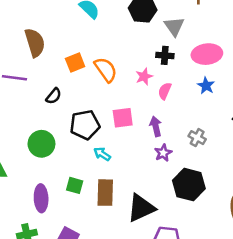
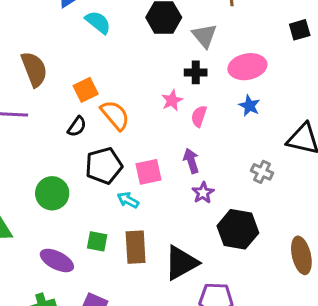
orange semicircle: (106, 70) -> (115, 115), moved
black semicircle: (54, 96) -> (77, 127), moved
pink square: (123, 118) -> (148, 172), moved
gray cross: (197, 138) -> (262, 172), moved
purple ellipse: (41, 198) -> (57, 260), turned -56

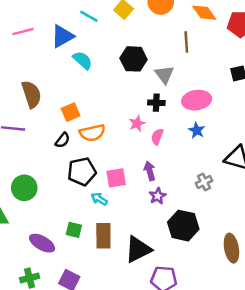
orange semicircle: (115, 115) -> (92, 133), turned 115
gray cross: (262, 172) -> (204, 182), turned 35
green circle: (52, 193) -> (24, 188), moved

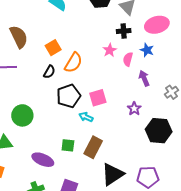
blue star: (197, 130) -> (147, 50), moved
orange semicircle: (92, 133) -> (73, 63), turned -40
purple arrow: (150, 171) -> (144, 78), moved
brown rectangle: (103, 236) -> (93, 147), turned 35
black triangle: (138, 249) -> (113, 174), moved

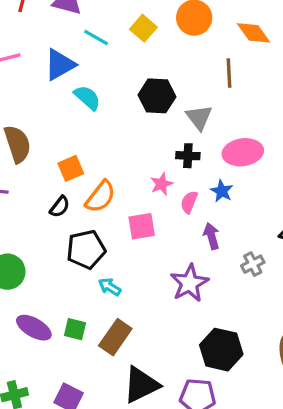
pink square: (98, 98) -> (142, 226), moved
purple star: (134, 109) -> (189, 283), size x1.6
black hexagon: (159, 131) -> (221, 350), moved
purple ellipse: (43, 160) -> (34, 328), moved

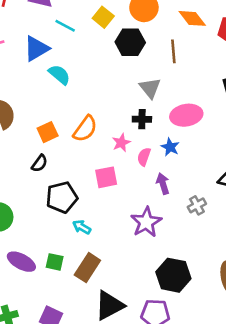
black hexagon: (157, 96) -> (130, 42), moved
orange semicircle: (100, 197) -> (85, 129), moved

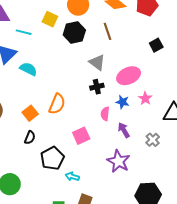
pink star: (121, 143) -> (145, 98), moved

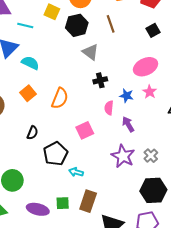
black square: (156, 45) -> (153, 30), moved
gray triangle: (97, 62) -> (90, 52), moved
pink ellipse: (129, 76) -> (146, 67), moved
orange square: (30, 113) -> (28, 93), moved
gray cross: (153, 140) -> (151, 156), moved

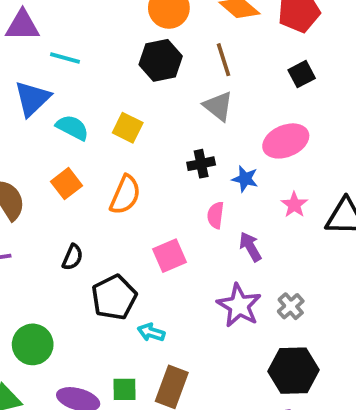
yellow square: (52, 12) -> (128, 128), moved
gray triangle: (90, 52) -> (218, 106), moved
pink star: (150, 92) -> (294, 205), moved
blue star: (127, 96) -> (245, 179), moved

